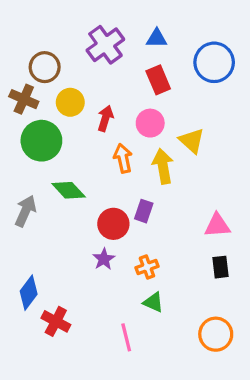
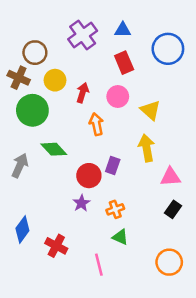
yellow arrow: (163, 166) -> (147, 148), moved
black rectangle: (221, 267) -> (173, 209), turned 42
red cross: (56, 321) -> (56, 246), moved

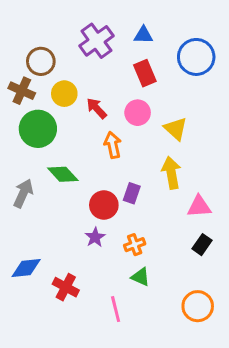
red arrow: (83, 93) -> (97, 108), turned -60
blue diamond: (22, 230) -> (26, 268), turned 48

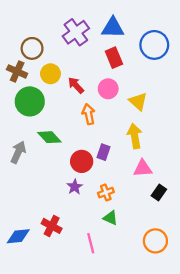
blue triangle: (143, 35) -> (113, 28), size x1.5
pink triangle: (199, 206) -> (143, 168), moved
blue diamond: (26, 268) -> (18, 236), moved

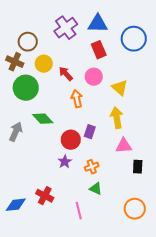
black rectangle: (159, 193) -> (138, 167), turned -32

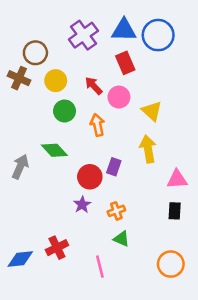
blue circle: (134, 39) -> (158, 35), moved
red arrow: (66, 74) -> (94, 86), moved
green circle: (26, 88) -> (65, 111), moved, size x0.7
pink triangle: (124, 146) -> (177, 179), moved
red cross: (45, 196) -> (57, 248), turned 36

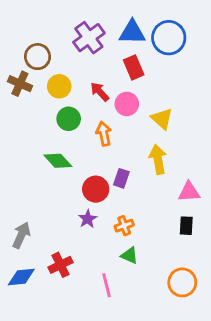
gray arrow: (20, 167) -> (21, 235), moved

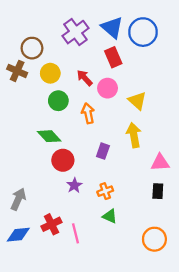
blue triangle: (132, 32) -> (112, 27), turned 40
red circle: (96, 189) -> (63, 160), moved
pink line: (107, 285) -> (75, 233), moved

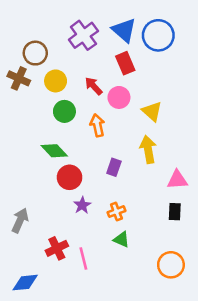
blue diamond: (18, 235) -> (25, 283), moved

